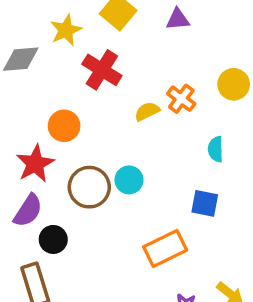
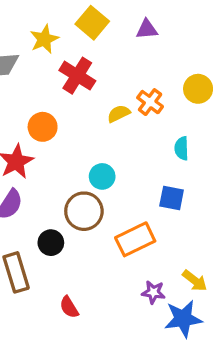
brown circle: (89, 187) -> (84, 211), moved
black circle: (53, 239) -> (51, 243), moved

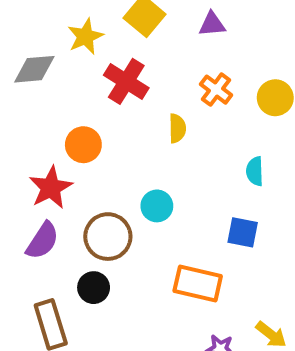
orange cross: (150, 102) -> (216, 90), moved
yellow semicircle: (119, 114) -> (177, 128), turned 115
brown circle: (84, 211) -> (108, 237), moved
orange rectangle: (135, 239) -> (198, 284), turned 39

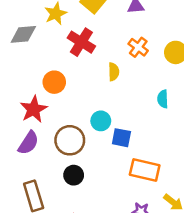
blue square: (243, 232) -> (121, 138), moved
orange rectangle: (198, 284) -> (145, 170), moved
black circle: (94, 288) -> (74, 175), moved

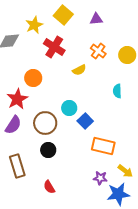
yellow semicircle: (114, 72) -> (79, 70), turned 64
blue square: (121, 138) -> (85, 121), turned 35

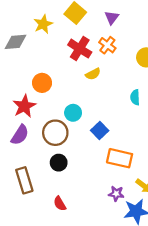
purple triangle: (96, 19) -> (112, 18), turned -48
red cross: (54, 47) -> (80, 49), moved
orange cross: (98, 51) -> (107, 45), moved
cyan circle: (69, 108) -> (73, 113), moved

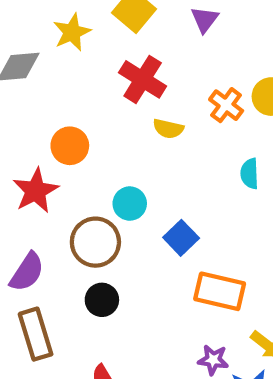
orange cross: (107, 45) -> (226, 105), moved
yellow semicircle: (93, 74) -> (168, 129), turned 40
purple semicircle: (20, 135) -> (27, 272), moved

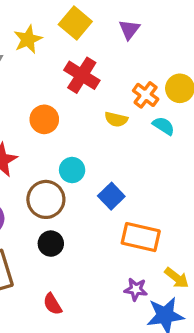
yellow semicircle: (168, 129) -> (116, 119), moved
orange circle: (70, 146) -> (44, 119), moved
cyan semicircle: (250, 174) -> (164, 126), moved, turned 125

